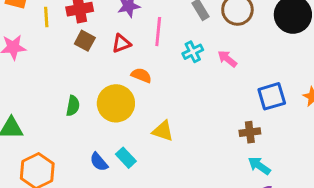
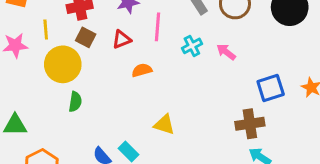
yellow line: (46, 17) -> (46, 29), moved
orange semicircle: (141, 75) -> (142, 70), turned -36
yellow circle: (116, 103) -> (63, 64), moved
brown cross: (250, 132) -> (250, 124), size x1.4

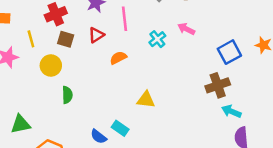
cyan cross: (192, 46) -> (157, 39), moved
yellow circle: (63, 64) -> (51, 65), size x0.7

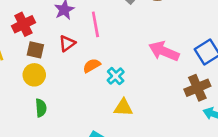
pink arrow: (186, 29) -> (164, 51), moved, size x1.6
cyan cross: (157, 39) -> (116, 76), moved
yellow circle: (51, 65) -> (34, 75), moved

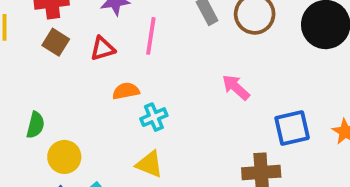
pink arrow: (164, 51) -> (236, 87), moved, size x0.7
yellow circle: (34, 75) -> (64, 157), moved

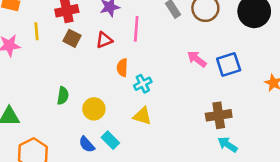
orange semicircle: (126, 91) -> (122, 68), turned -72
blue square: (292, 128) -> (229, 65), moved
yellow circle: (64, 157) -> (94, 109), moved

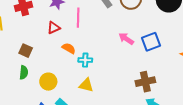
brown square: (72, 38) -> (26, 51), moved
orange semicircle: (122, 68) -> (69, 48), turned 120
cyan cross: (143, 84) -> (85, 60), turned 32

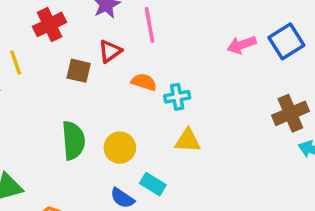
pink arrow: (126, 39) -> (242, 45), turned -42
brown square: (26, 51) -> (79, 71), moved
green semicircle: (24, 72) -> (73, 140), size x1.5

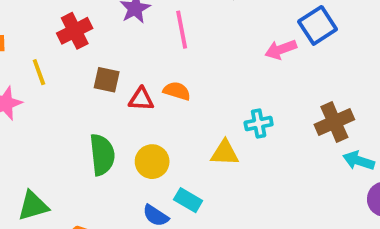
blue square: (286, 41) -> (318, 25), moved
red triangle: (110, 51) -> (141, 99), moved, turned 40
cyan cross: (177, 97) -> (259, 124), moved

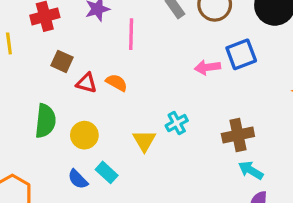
cyan cross: (259, 124) -> (177, 123), turned -30
yellow triangle: (225, 153) -> (144, 141), turned 45

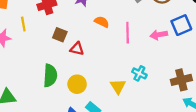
pink line: (131, 34) -> (128, 33), moved
orange semicircle: (117, 83) -> (102, 22), moved
cyan cross: (177, 123) -> (139, 73), turned -32

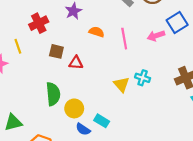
yellow circle: (77, 84) -> (74, 108), moved
yellow triangle: (118, 86) -> (121, 84), moved

